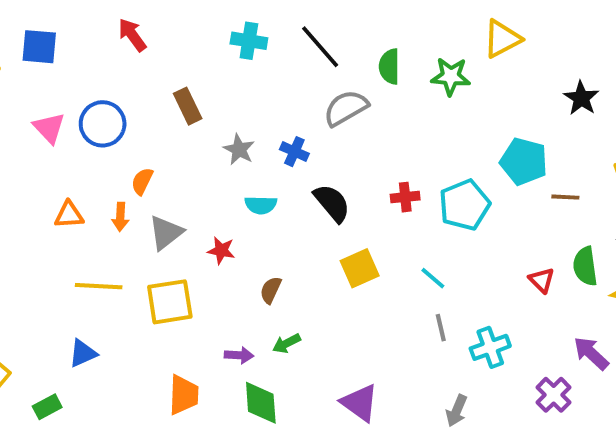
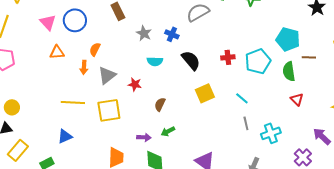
orange triangle: (69, 215) -> (57, 52), moved
green semicircle: (585, 266) -> (289, 71), moved

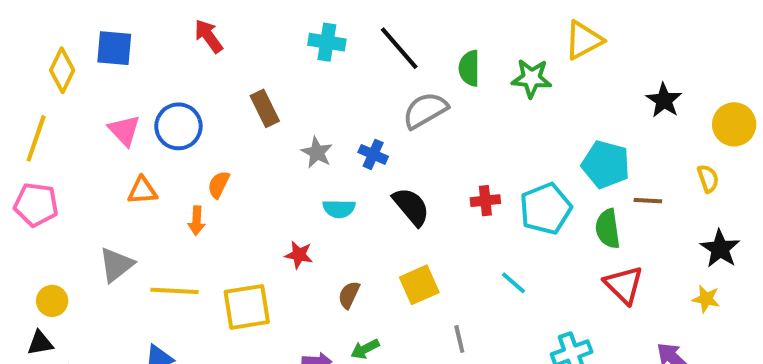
gray triangle: (107, 75) -> (116, 265), moved
yellow square: (205, 93) -> (419, 285), moved
red triangle: (297, 99) -> (624, 285), size x1.5
gray line: (246, 123) -> (459, 339), moved

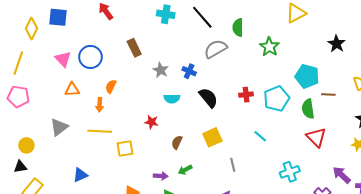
green star: (532, 78) -> (269, 47), moved, turned 30
yellow line: (174, 291) -> (100, 131), moved
yellow square: (247, 307) -> (125, 148), size x0.7

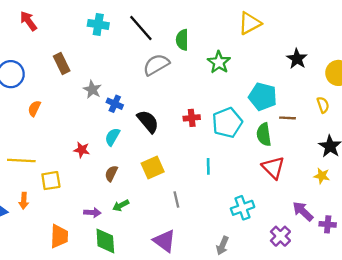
blue cross: (189, 71) -> (115, 104), moved
cyan semicircle: (172, 99) -> (112, 137), moved, turned 119
orange arrow: (100, 105) -> (24, 201), moved
cyan line: (260, 136) -> (208, 166), turned 48

